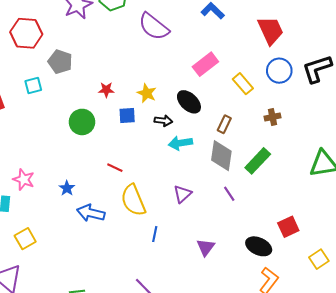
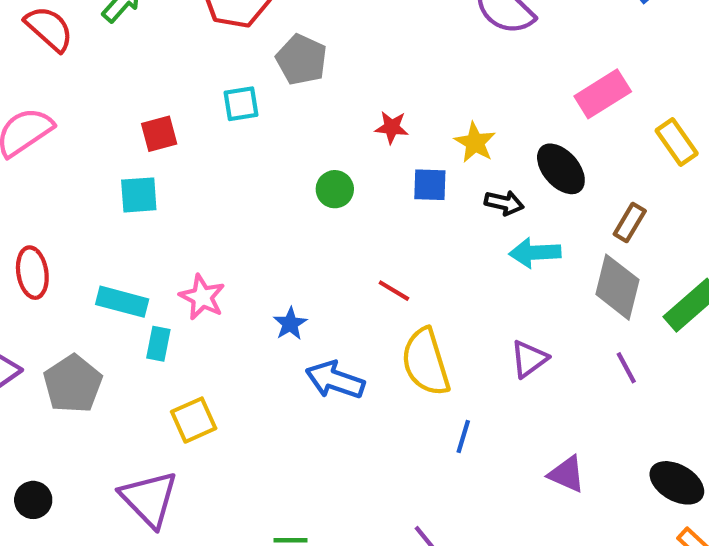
green circle: (82, 122) -> (335, 189), size x0.7
purple triangle: (206, 247) -> (567, 474), turned -48

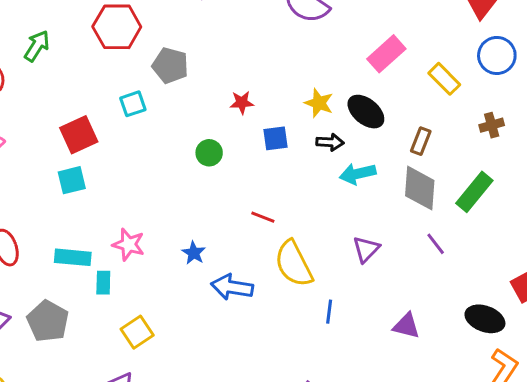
red square: (159, 134) -> (79, 135), size x1.4
yellow star: (475, 143) -> (319, 103), moved

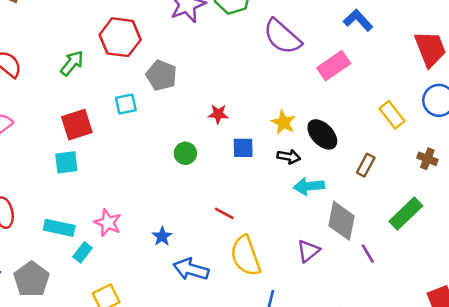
green arrow: (37, 46) -> (72, 63), moved
pink rectangle: (386, 54) -> (334, 66), moved
brown cross: (492, 125) -> (427, 159), turned 30
gray diamond: (420, 188) -> (341, 221), moved
cyan rectangle: (103, 283) -> (82, 252), turned 30

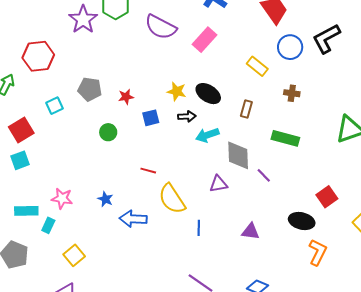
gray pentagon: (161, 75) -> (90, 89), moved
green rectangle: (406, 214) -> (285, 138), turned 72
purple triangle: (308, 251) -> (218, 184), turned 42

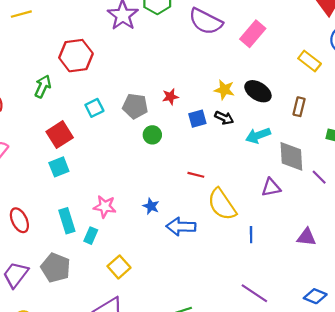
gray pentagon: (90, 89) -> (135, 106), moved
black arrow: (187, 116) -> (224, 118), moved, turned 30
cyan rectangle: (26, 211) -> (67, 221), turned 75

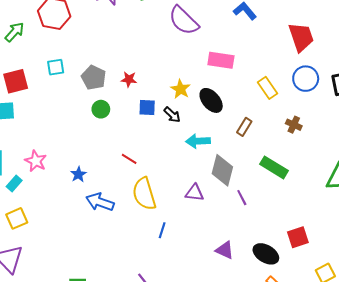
pink rectangle: (253, 34) -> (221, 60), moved, turned 40
purple triangle: (306, 237) -> (225, 250), moved
yellow square: (119, 267) -> (17, 218), moved

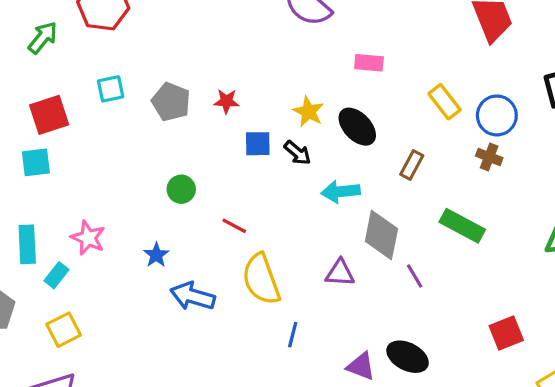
pink rectangle: (221, 60) -> (369, 63), size x0.7
blue circle: (306, 79) -> (497, 115), moved
green circle: (101, 109) -> (181, 189), moved
purple triangle: (225, 250) -> (361, 366), moved
black ellipse: (266, 254) -> (408, 357), moved

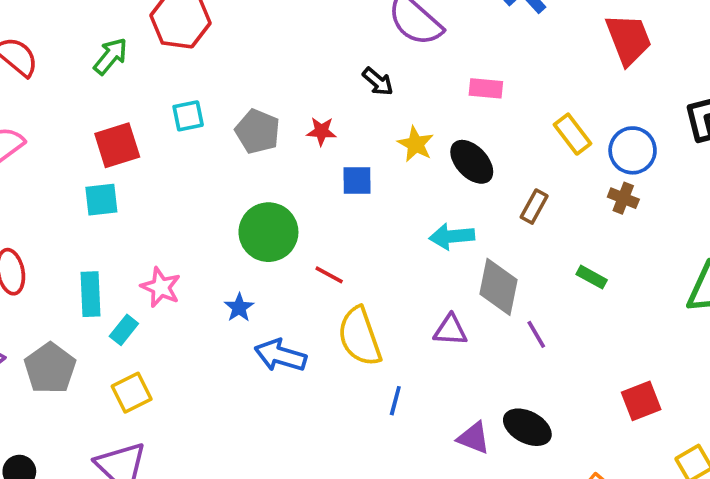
black arrow: (297, 153) -> (378, 82), moved
green circle: (181, 189) -> (268, 232), size x1.8
green rectangle: (462, 226) -> (592, 277), size x0.6

